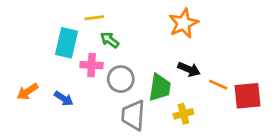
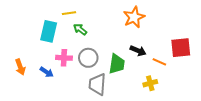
pink cross: (92, 65) -> (64, 58), moved
orange arrow: (27, 92) -> (20, 67), turned -77
red square: (247, 96) -> (181, 48), moved
yellow cross: (183, 114) -> (150, 83), moved

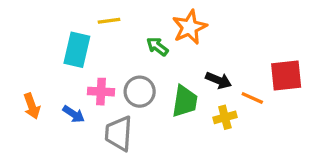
orange star: (134, 17) -> (190, 27), moved
green arrow: (80, 29) -> (157, 47), moved
yellow cross: (150, 83) -> (225, 117), moved
gray trapezoid: (97, 84) -> (119, 133), moved

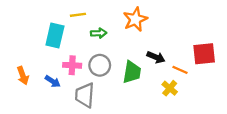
green arrow: (157, 47) -> (99, 33), moved, turned 140
yellow cross: (225, 117) -> (170, 88), moved, turned -35

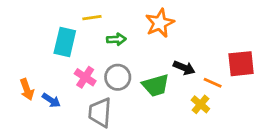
pink cross: (72, 65) -> (85, 77), turned 30
green trapezoid: (132, 72) -> (156, 85), turned 65
blue arrow: (53, 81) -> (51, 100), moved

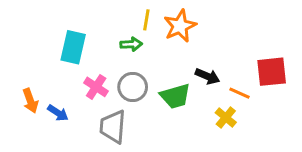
yellow line: (92, 18) -> (146, 20), moved, turned -72

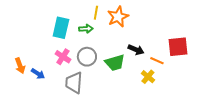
cyan rectangle: (73, 47) -> (61, 28), moved

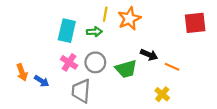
red square: (178, 47) -> (195, 23), moved
yellow cross: (148, 77) -> (162, 94), moved

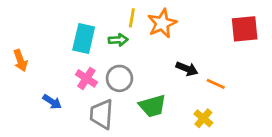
green trapezoid: (126, 69) -> (152, 106), moved
orange arrow: (22, 72) -> (20, 61), moved

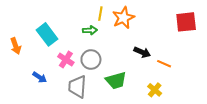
cyan rectangle: (84, 39) -> (47, 34), moved, turned -50

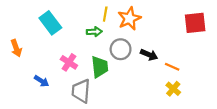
cyan rectangle: (47, 34) -> (50, 23), moved
gray circle: (91, 60) -> (121, 49), moved
green trapezoid: (116, 80) -> (100, 67), moved, turned -80
yellow cross: (155, 90) -> (173, 89), moved

